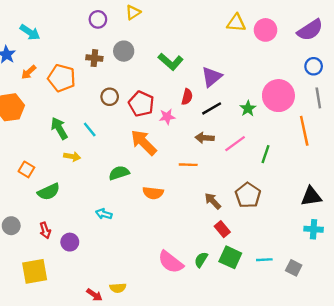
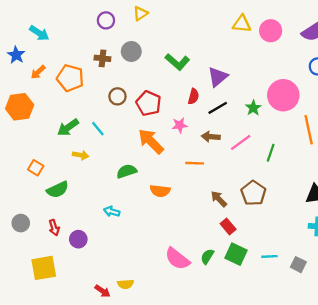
pink star: (167, 117) -> (180, 125), moved
green arrow: (59, 128) -> (68, 127), turned -95

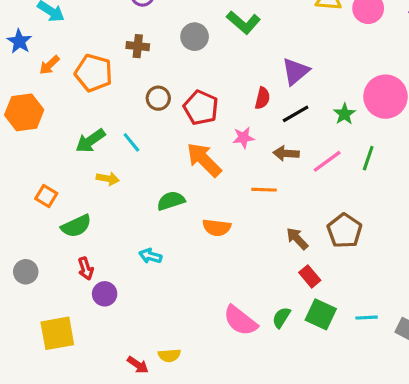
gray circle: (131, 51) -> (195, 37), moved
green L-shape: (177, 62) -> (243, 22), moved
green line: (271, 153) -> (368, 158), moved
red arrow: (54, 228) -> (86, 269), moved

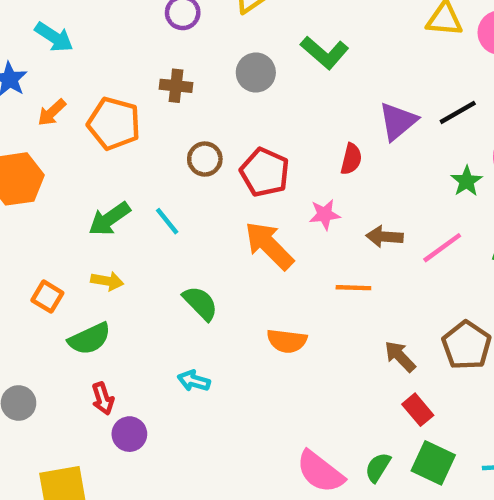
black line: (296, 114) -> (458, 112), moved
yellow arrow: (108, 179) -> (107, 281), moved
green semicircle: (171, 201) -> (200, 303), moved, turned 64

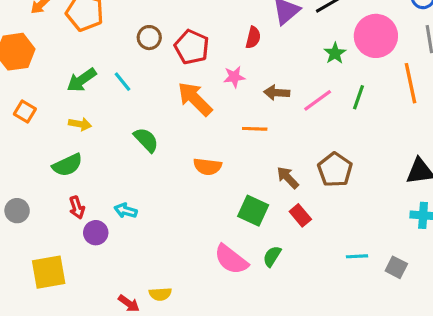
orange square: (47, 297) -> (25, 111), moved
cyan arrow: (194, 381) -> (126, 211), moved
green square: (433, 463) -> (253, 211), moved

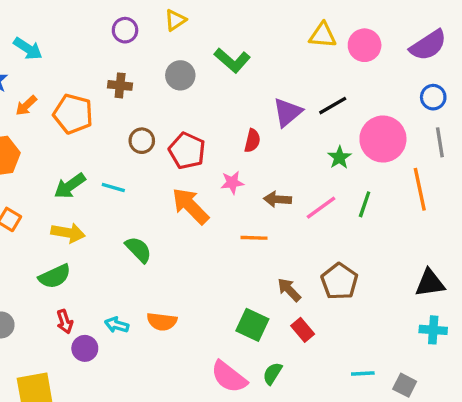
cyan line: (122, 82) -> (113, 188), turned -35
yellow arrow: (80, 124) -> (68, 233), size x1.4
orange semicircle: (207, 167) -> (162, 322), moved

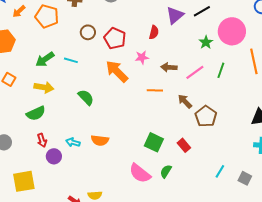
brown arrow: (289, 290) -> (185, 101), moved
cyan line: (363, 373) -> (220, 171), turned -56

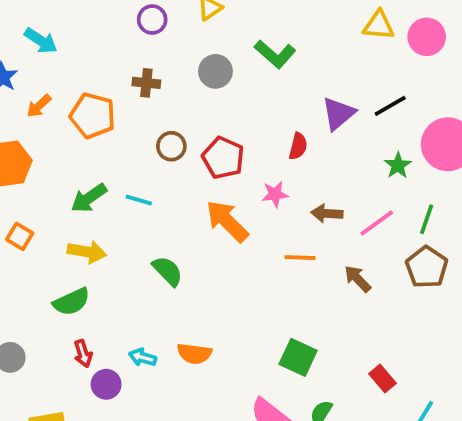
brown pentagon: (206, 116) -> (427, 267), moved
red rectangle: (184, 145) -> (383, 379), moved

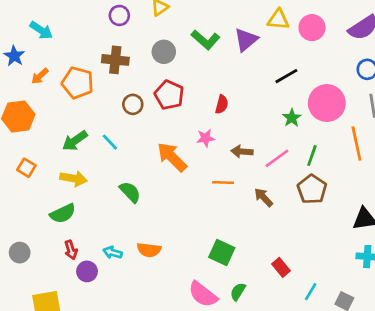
brown cross: (146, 83) -> (115, 60), size x1.4
purple triangle: (338, 114) -> (246, 40), moved
red pentagon: (223, 158) -> (169, 95), moved
cyan line: (139, 200) -> (110, 142), turned 30

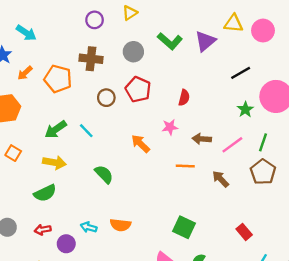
orange arrow: (172, 157) -> (140, 144), size x0.7
red arrow: (71, 250) -> (43, 230), moved, turned 98
red rectangle: (281, 267) -> (244, 232), moved

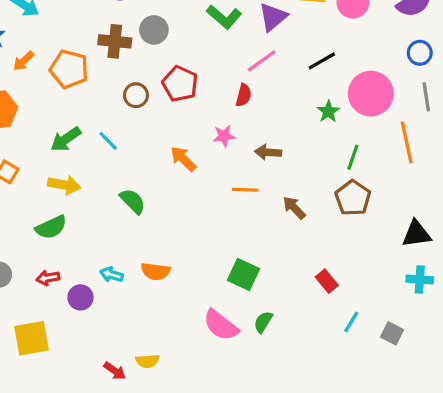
gray circle: (133, 52) -> (154, 30), moved
pink line: (232, 145) -> (262, 61), moved

